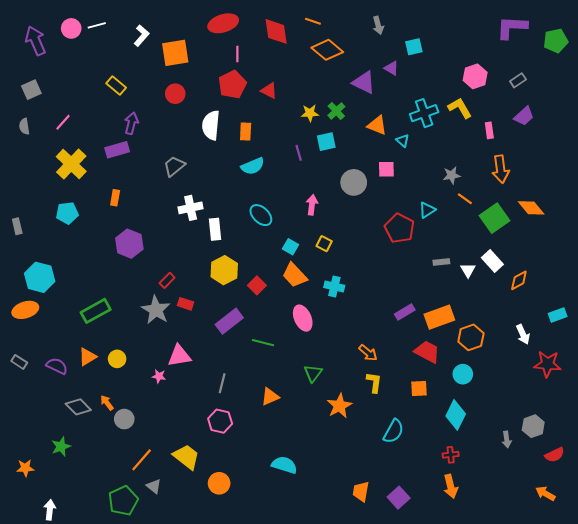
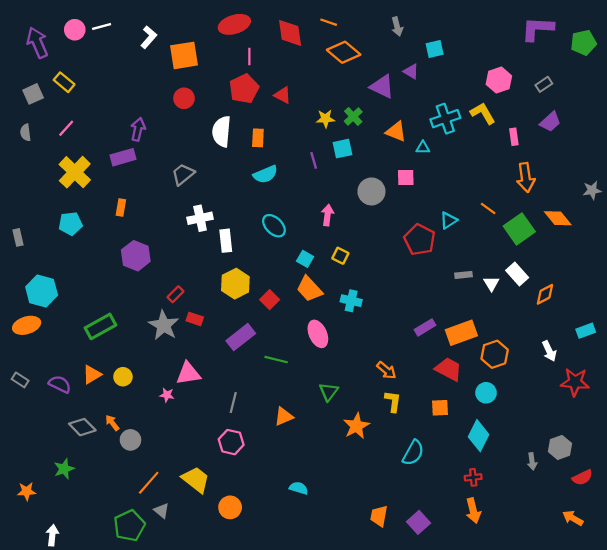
yellow rectangle: (116, 86) -> (64, 82), moved
cyan triangle: (403, 141) -> (423, 148), turned -40
gray star: (452, 175) -> (592, 190), moved
cyan semicircle: (284, 465) -> (299, 488), size x0.7

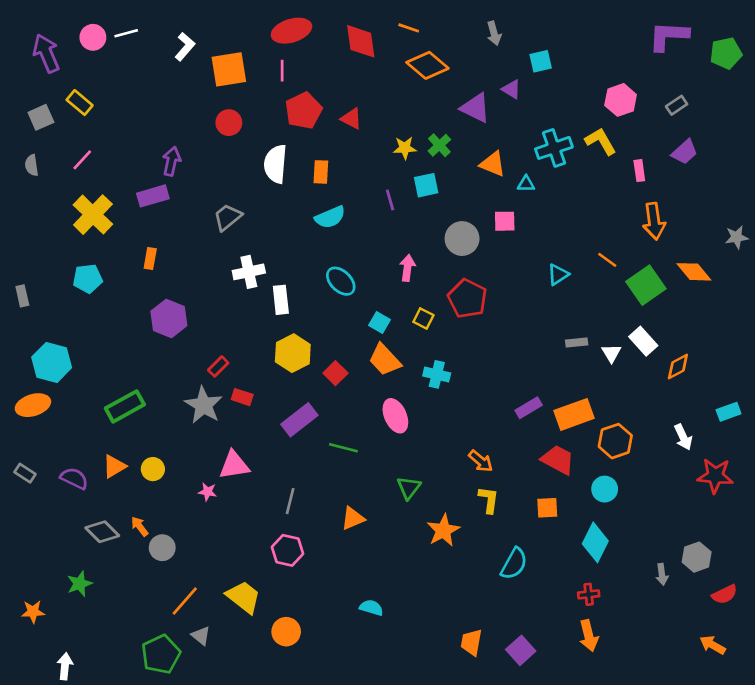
pink line: (249, 56) -> (282, 71), moved
red pentagon: (420, 240) -> (467, 298), moved

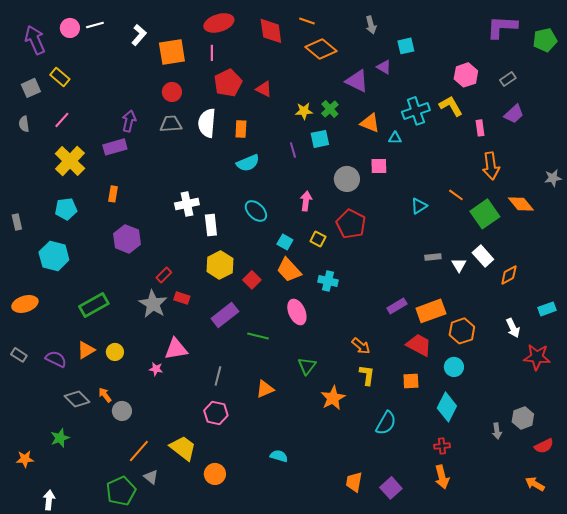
gray trapezoid: (228, 217) -> (171, 124), moved, turned 35
cyan hexagon: (52, 362) -> (54, 256), moved

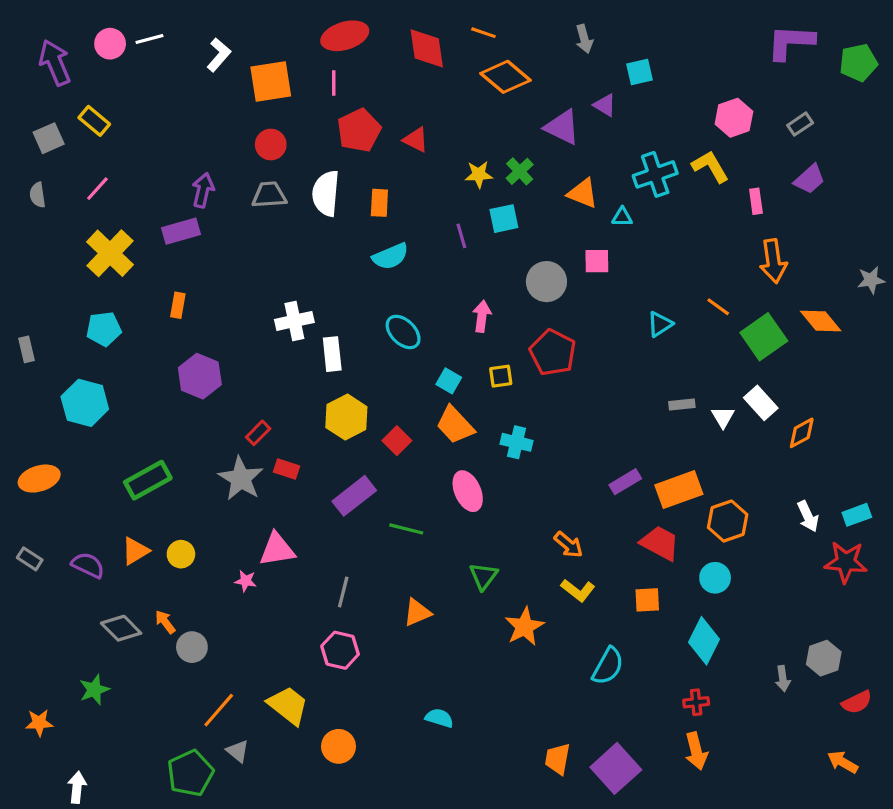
yellow square: (318, 239) -> (501, 376), turned -35
cyan rectangle: (547, 309) -> (857, 515), moved
yellow L-shape: (367, 375) -> (578, 590), turned 120
purple square: (391, 488) -> (616, 768), size x1.4

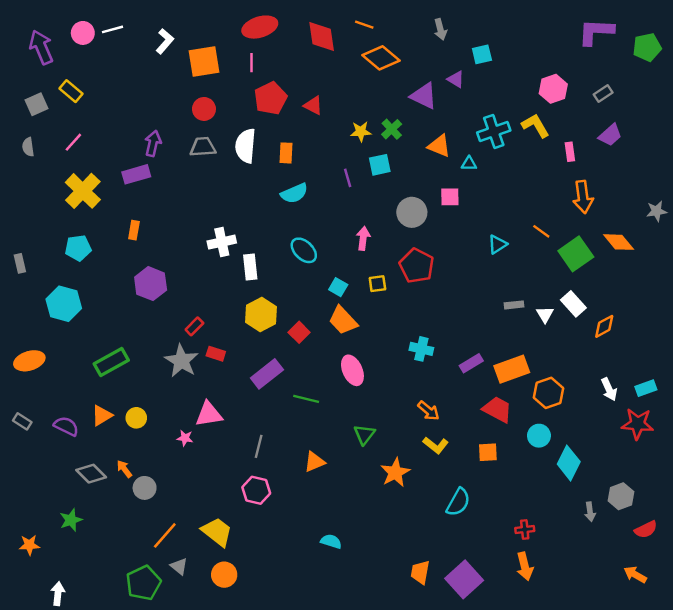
cyan cross: (517, 442) -> (421, 349), moved
cyan diamond: (704, 641) -> (569, 463), moved
orange circle: (338, 746) -> (224, 575), moved

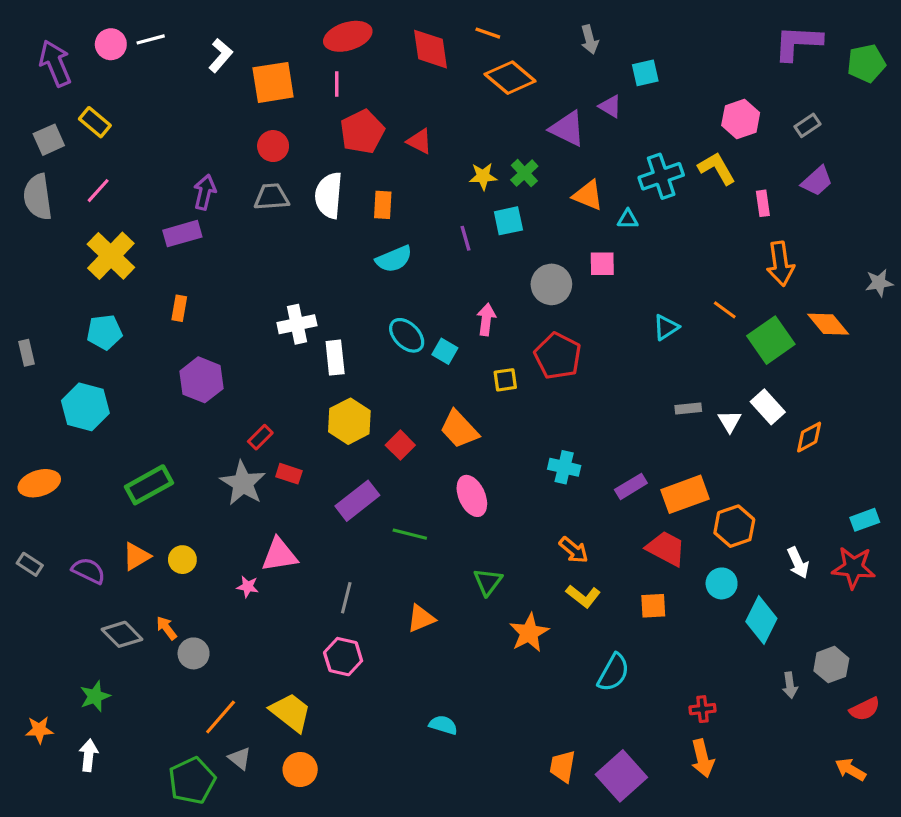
gray semicircle: (28, 147) -> (38, 197), size x1.8
cyan square: (338, 287) -> (445, 351), moved
white arrow: (609, 389) -> (798, 563), moved
white arrow: (58, 594) -> (89, 755), moved

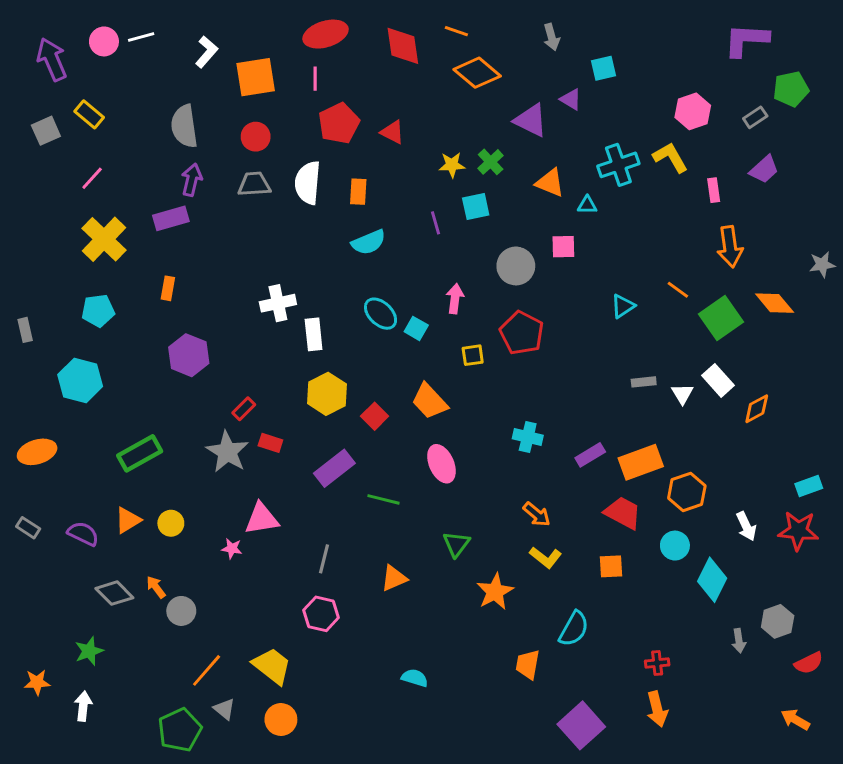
green pentagon: (866, 63) -> (791, 89), moved
gray semicircle: (38, 197) -> (184, 126), moved
orange trapezoid: (563, 766) -> (528, 664), moved

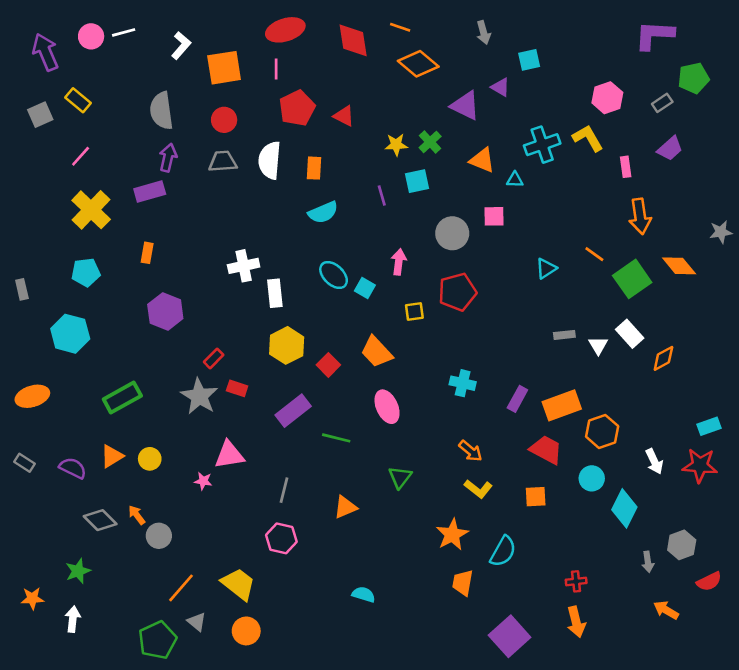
red pentagon: (522, 333) -> (457, 292), turned 30
purple rectangle: (590, 455) -> (517, 399), turned -30
orange star: (495, 592) -> (452, 534), moved
orange arrow: (795, 719) -> (666, 610), moved

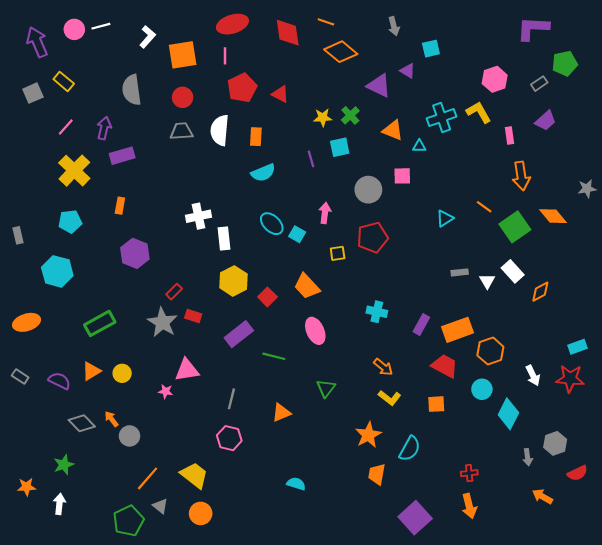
purple arrow: (168, 158) -> (104, 128), moved

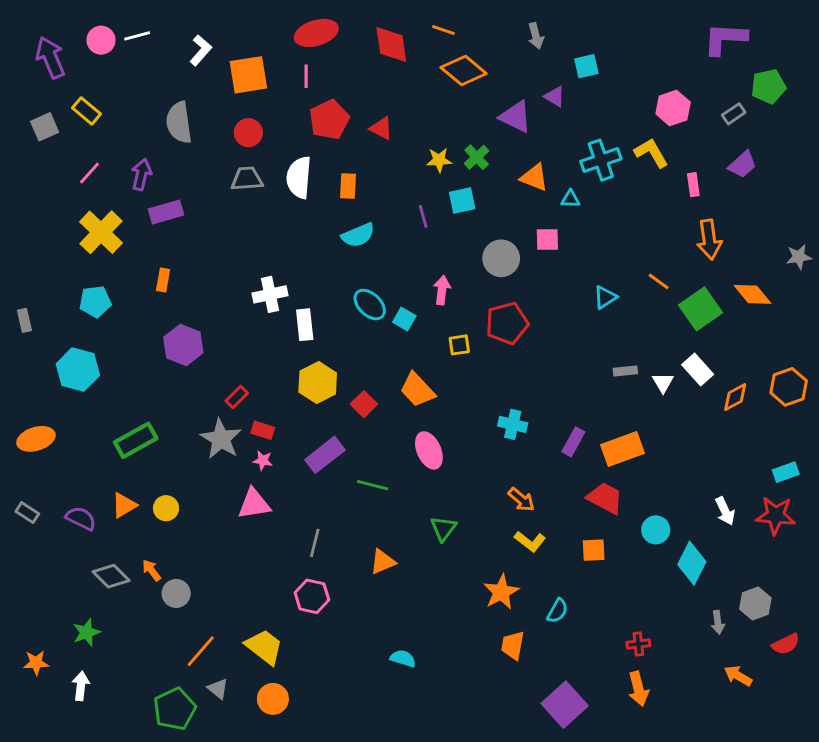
orange hexagon: (490, 351) -> (789, 387), moved
pink star: (166, 391) -> (263, 461), moved
cyan semicircle: (410, 449) -> (557, 611), size x0.7

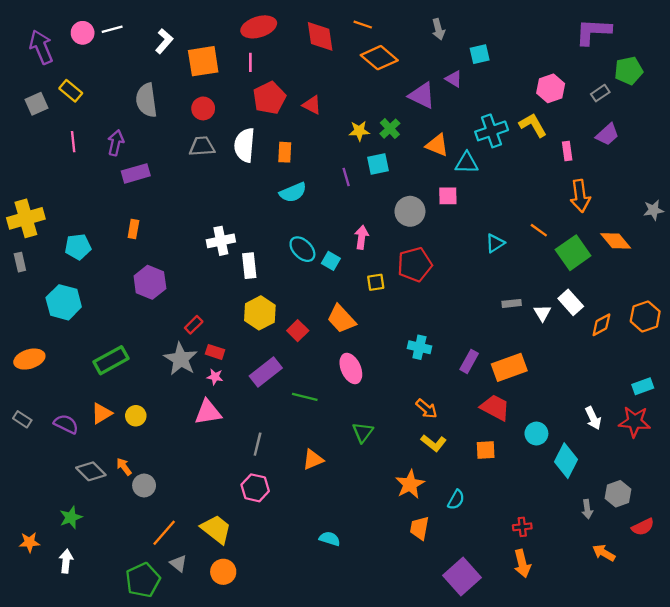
pink line: (89, 173) -> (73, 142), turned -48
cyan triangle: (570, 199) -> (467, 163), size x1.5
yellow cross: (101, 232) -> (26, 218), moved, turned 30

